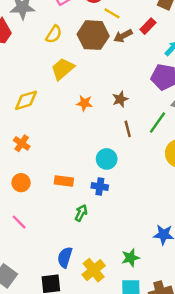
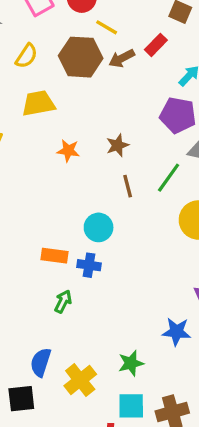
yellow trapezoid: (63, 69) -> (38, 103), turned 30
orange rectangle: (64, 181) -> (54, 256), moved

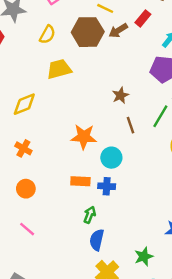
orange star: (68, 151) -> (84, 137), moved, size x1.5
blue semicircle: (41, 362) -> (97, 240), moved

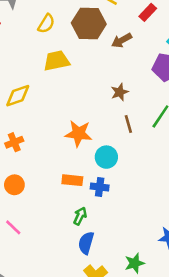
brown arrow: (118, 31) -> (122, 40), moved
orange cross: (23, 148) -> (14, 142), turned 35

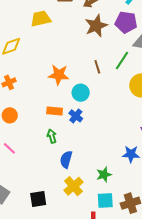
brown star: (120, 92) -> (96, 26), moved, size x1.6
blue cross: (100, 187) -> (76, 116), turned 32
green arrow: (80, 216) -> (52, 136), moved, turned -40

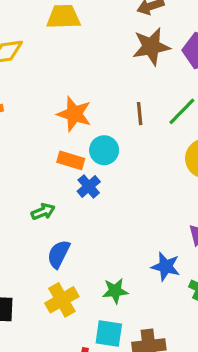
orange rectangle: (55, 111) -> (71, 160), moved
green arrow: (52, 136) -> (43, 212), turned 72

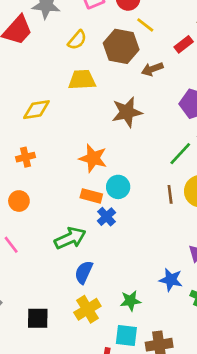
brown star: (151, 47) -> (127, 112), moved
brown line: (140, 114) -> (170, 194), moved
green arrow: (43, 212) -> (70, 238), size x1.6

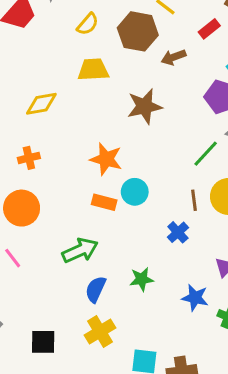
orange circle: (19, 201) -> (22, 208), size x1.5
blue cross: (106, 217) -> (178, 232), moved
green star: (130, 301) -> (142, 279), moved

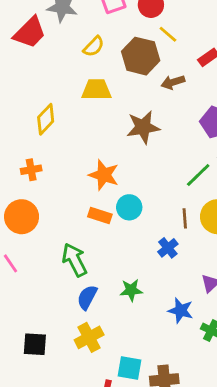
yellow diamond: (41, 104) -> (46, 119), turned -40
green arrow: (80, 250) -> (74, 260), turned -96

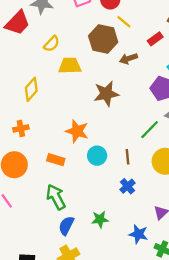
yellow semicircle: (94, 46) -> (52, 44), moved
orange rectangle: (100, 215) -> (56, 160), moved
brown line: (185, 218) -> (127, 157), moved

